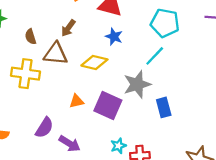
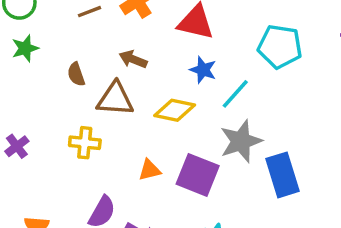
brown arrow: (68, 28) -> (133, 59), turned 78
cyan line: (155, 56) -> (235, 94), moved
yellow cross: (25, 74) -> (85, 143), moved, size x0.7
blue rectangle: (164, 107) -> (282, 175), size x1.4

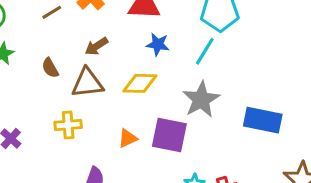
brown arrow: (133, 59) -> (96, 46), turned -45
cyan line: (235, 94) -> (205, 51), moved
blue rectangle: (282, 175) -> (263, 120), moved, turned -51

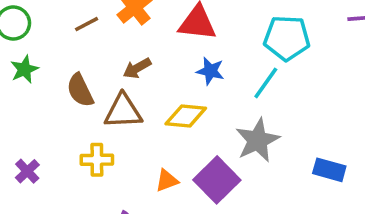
brown semicircle: (50, 68) -> (80, 90), size x1.4
blue rectangle: (263, 120) -> (329, 170), size x0.7
purple square: (169, 135) -> (217, 180), turned 30

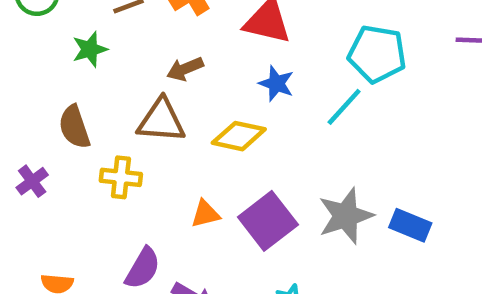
green star: (24, 69) -> (90, 49), moved
brown semicircle: (80, 90) -> (74, 127), moved
gray star: (258, 140) -> (346, 216), moved

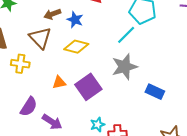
blue star: (276, 84) -> (75, 20), moved
brown triangle: (161, 121) -> (40, 38), turned 40
gray star: (346, 216) -> (124, 67), moved

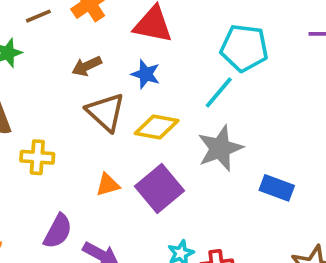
blue star: (75, 20) -> (146, 74), moved
brown triangle: (40, 38) -> (106, 112), moved
yellow diamond: (76, 47) -> (157, 127), moved

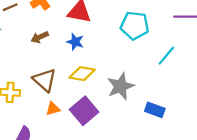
cyan line: (219, 92) -> (166, 56), moved
brown triangle: (106, 112) -> (45, 80), moved

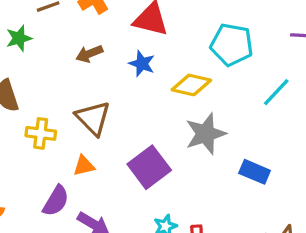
yellow diamond: (82, 74) -> (191, 85), moved
orange triangle: (53, 109) -> (84, 166), moved

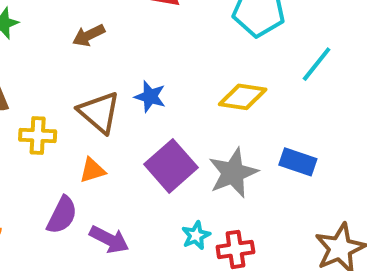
blue star: (142, 64) -> (150, 97), moved
yellow diamond: (191, 85) -> (243, 97), moved
gray star: (205, 134) -> (233, 173), moved

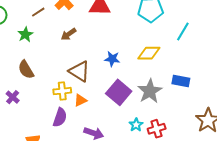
blue star: (150, 97) -> (112, 59), moved
yellow cross: (38, 136) -> (62, 91), moved
purple semicircle: (62, 215) -> (60, 117), moved

